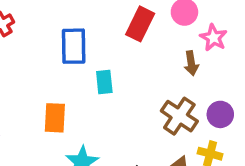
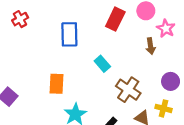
cyan rectangle: (104, 82) -> (102, 64), moved, turned -35
brown cross: (179, 116) -> (128, 90), moved

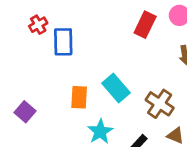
blue rectangle: (69, 34) -> (63, 42), moved
cyan rectangle: (102, 64) -> (116, 88), moved, size x1.5

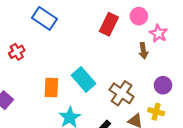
red cross: (38, 25) -> (17, 52), moved
blue rectangle: (63, 42) -> (44, 18), moved, turned -55

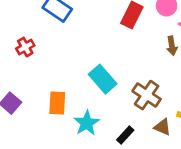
orange rectangle: (51, 87) -> (57, 103), moved

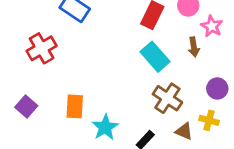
red cross: (25, 47) -> (42, 48), size x1.5
cyan rectangle: (103, 79) -> (155, 57), moved

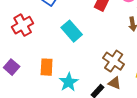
cyan rectangle: (155, 57) -> (72, 31), moved
brown triangle: (184, 131) -> (115, 83), moved

